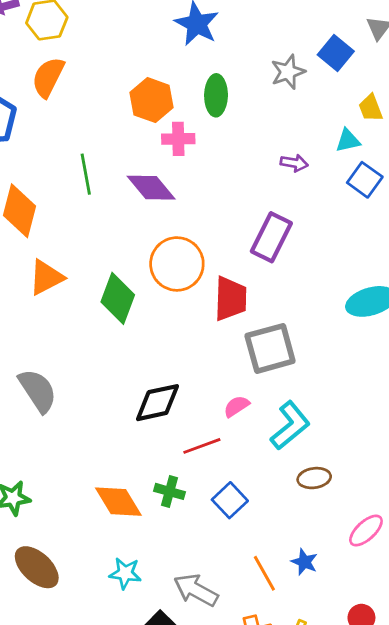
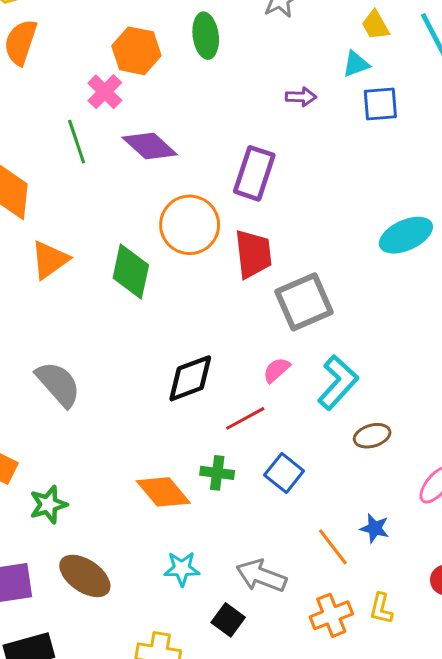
pink cross: (178, 139) -> (105, 92), moved, turned -36
blue square: (365, 180) -> (380, 104), turned -32
purple rectangle: (271, 237) -> (254, 173), moved

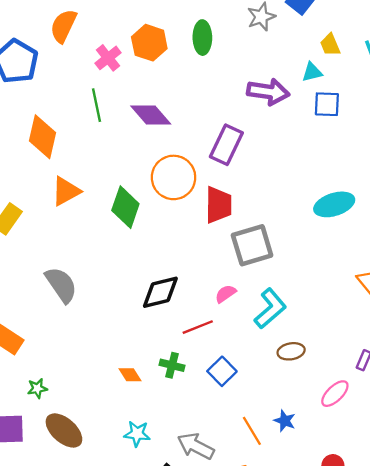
pink cross: (105, 92) -> (108, 58), moved
purple arrow: (301, 97) -> (268, 92), size x1.8
orange diamond: (163, 492) -> (130, 375), size x0.6
green star: (48, 505) -> (37, 388), moved, size x0.7

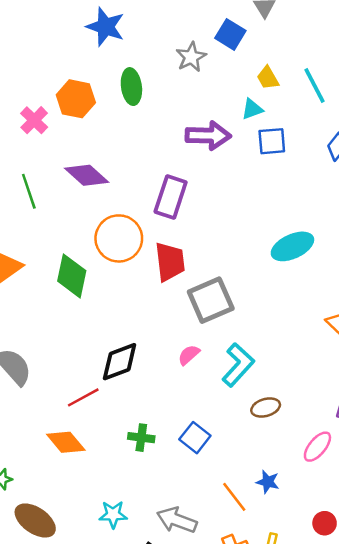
green line: (96, 105) -> (29, 191), moved
red line: (198, 327) -> (83, 397), moved
orange diamond: (130, 375) -> (66, 442), moved, size x1.5

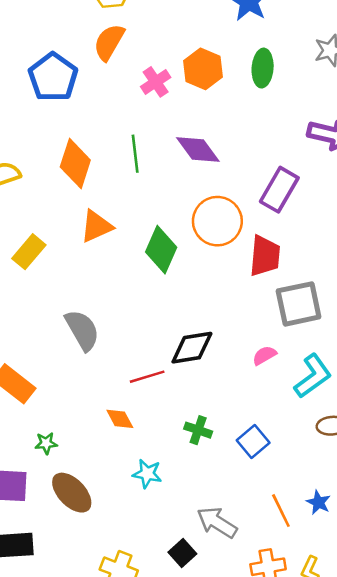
orange diamond: (66, 442) -> (120, 419), size x0.7
cyan star: (113, 514) -> (147, 474), moved

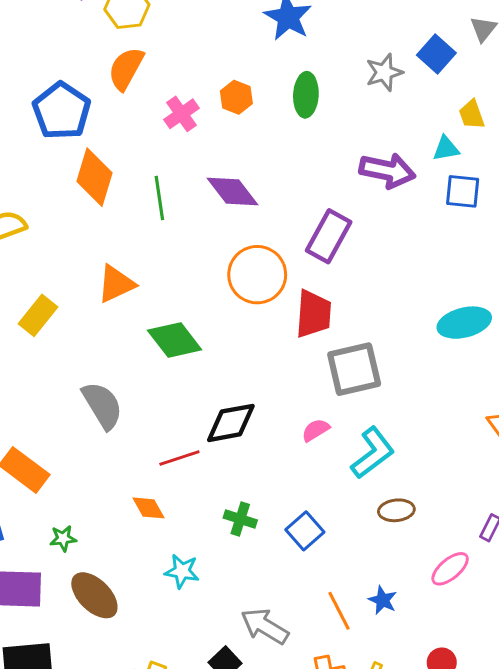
orange hexagon: (203, 69) -> (236, 97), size x0.7
orange diamond: (75, 163) -> (95, 177), moved
green diamond: (161, 250) -> (175, 340), moved, turned -60

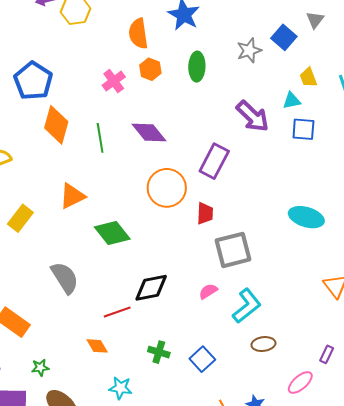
orange semicircle: (126, 69) -> (138, 34), moved, turned -36
purple arrow: (387, 171) -> (253, 116), turned 33
red trapezoid: (313, 314) -> (205, 213), size x0.7
cyan ellipse: (464, 323) -> (306, 217), turned 32

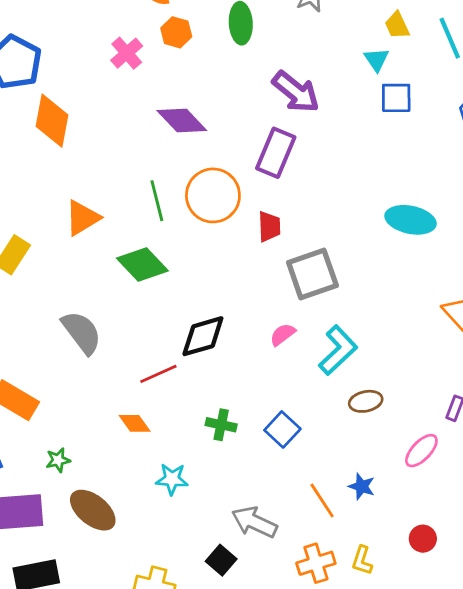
cyan triangle: (292, 101) -> (376, 60), turned -48
purple arrow: (253, 116) -> (296, 92), moved
green line: (100, 138) -> (157, 201), moved

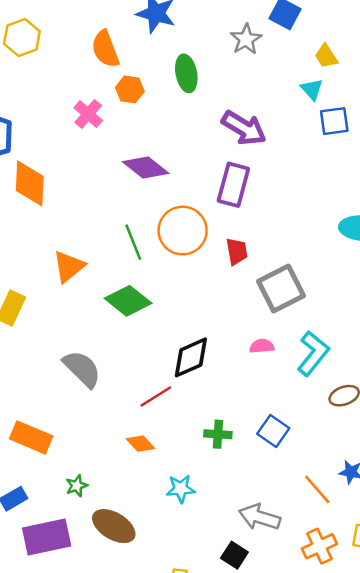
pink semicircle: (283, 335) -> (262, 346), turned 40

